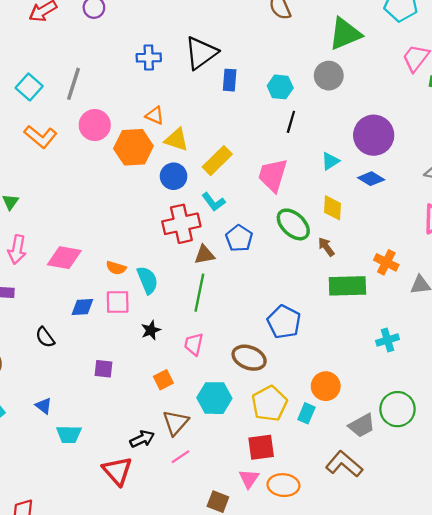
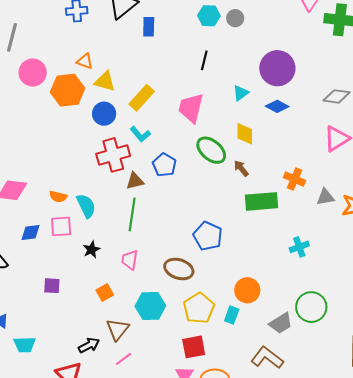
gray circle: (329, 76) -> (235, 18), size x0.7
cyan hexagon: (280, 87) -> (209, 16), moved

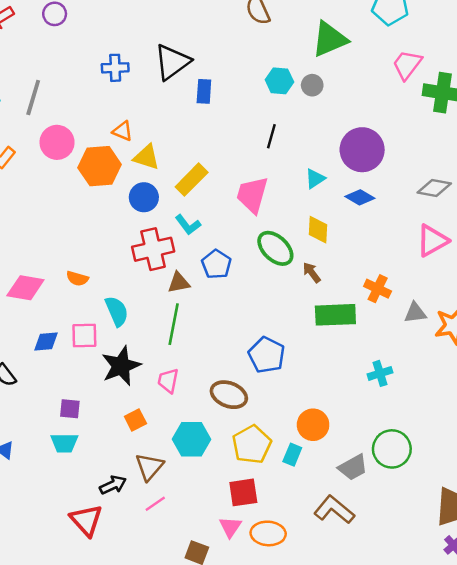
orange semicircle: (58, 197) -> (77, 279), moved
black star: (91, 250) -> (121, 366), size x1.8
cyan trapezoid: (25, 345) -> (64, 443), moved

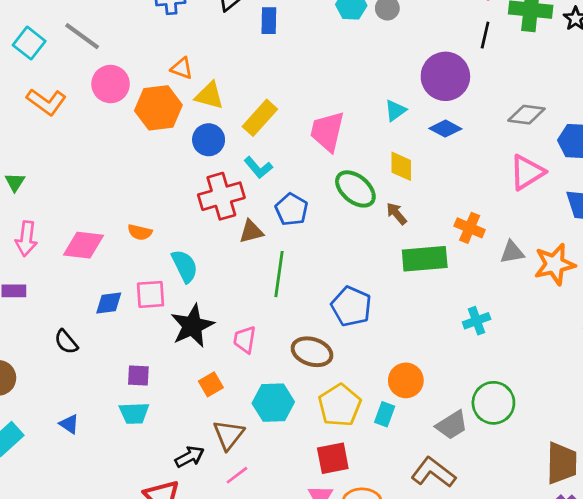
gray line: (33, 98) -> (82, 36), turned -68
black line: (271, 136) -> (485, 35), moved
green line: (174, 324) -> (279, 274), moved

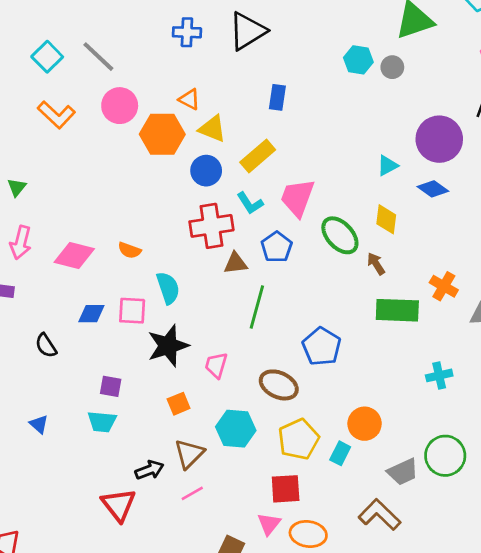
blue rectangle: (269, 21) -> (277, 97), moved
pink trapezoid: (327, 131) -> (297, 198), moved

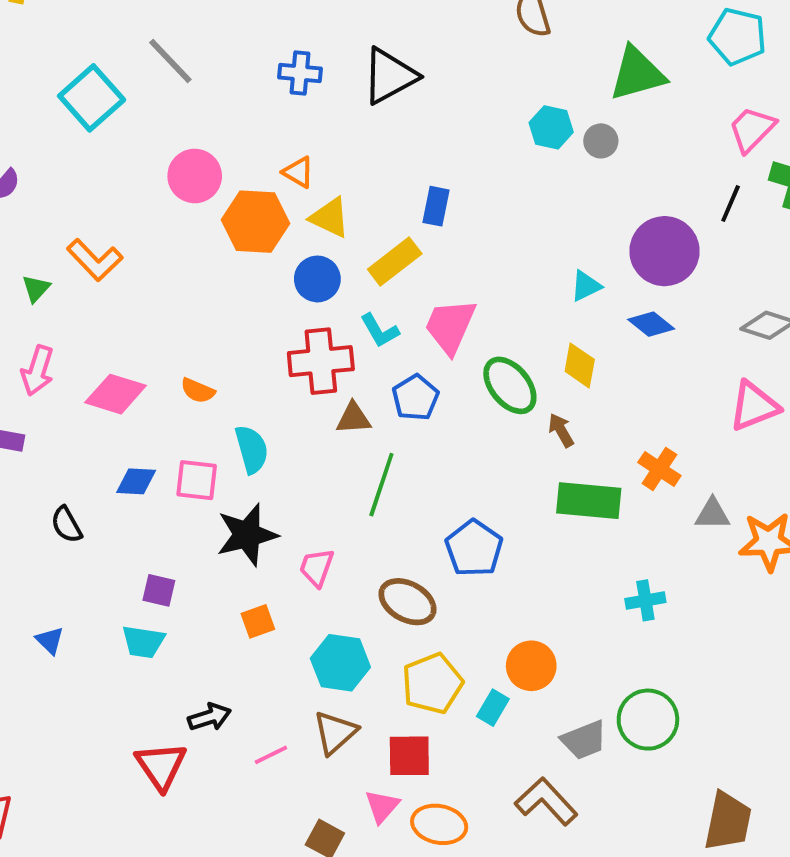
cyan square: (47, 57) -> (92, 98), size x1.4
gray line: (98, 57) -> (170, 61), moved
blue rectangle: (277, 97) -> (436, 206), moved
orange L-shape: (56, 115) -> (95, 260), moved
brown triangle: (189, 454) -> (335, 733), moved

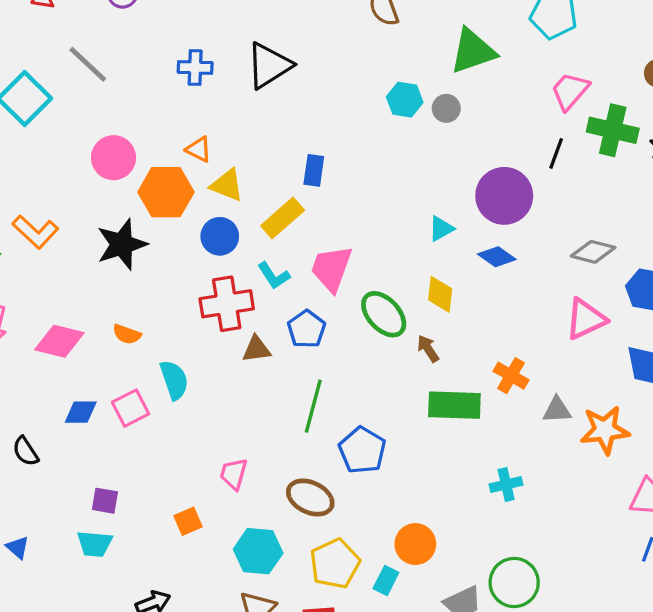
pink square: (197, 480) -> (130, 408), turned -30
green line: (381, 485) -> (313, 406), moved
black star: (247, 535) -> (122, 244), moved

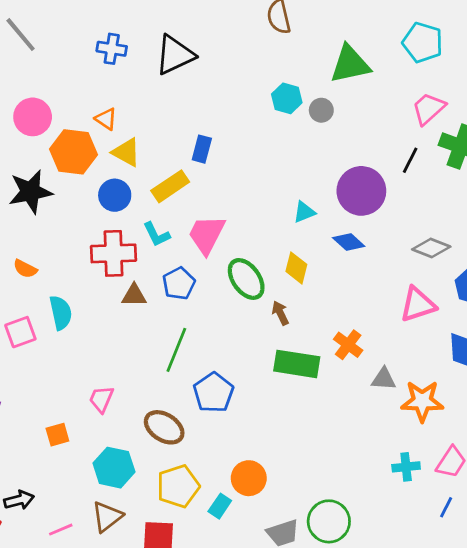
cyan cross: (506, 485) -> (406, 467), moved

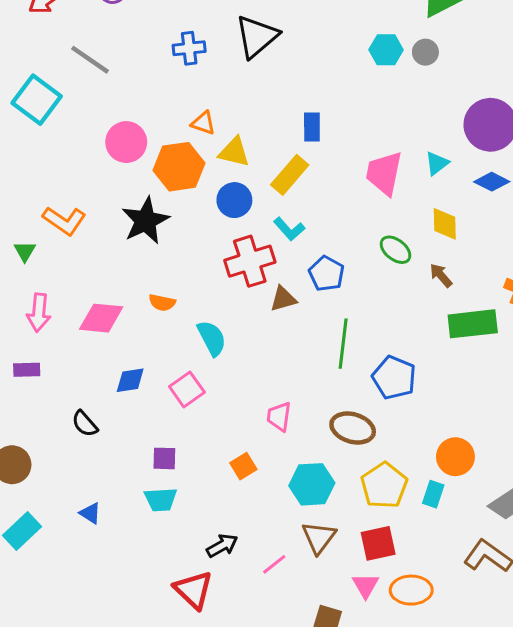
pink trapezoid: (207, 234) -> (384, 173), moved
green ellipse: (246, 279) -> (396, 250), size x0.7
pink square: (20, 332) -> (187, 389), moved

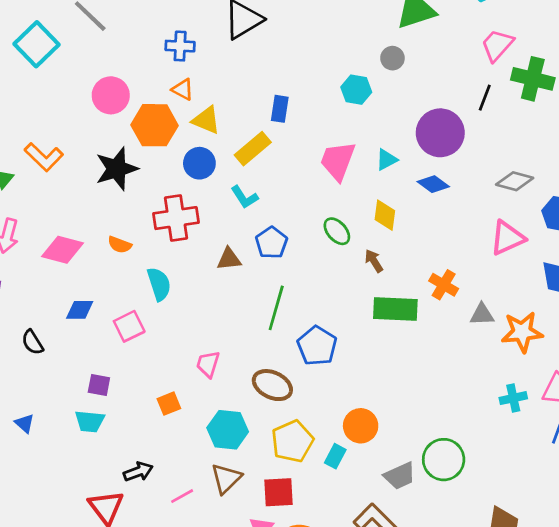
blue cross: (189, 48) -> (180, 46), moved
cyan hexagon: (386, 50) -> (356, 90), moved
red cross: (250, 261) -> (176, 218), moved

